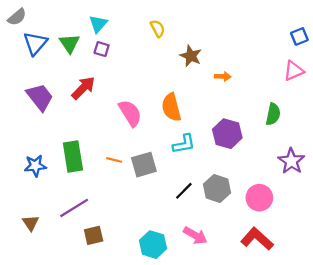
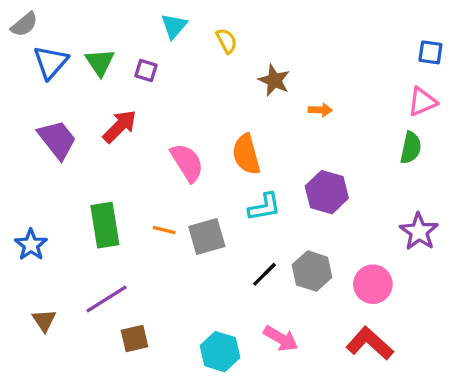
cyan triangle: (98, 24) -> (174, 26), moved
blue square: (299, 36) -> (430, 52), turned 30
green semicircle: (273, 114) -> (411, 148), moved
blue star: (35, 166) -> (31, 245), moved, turned -30

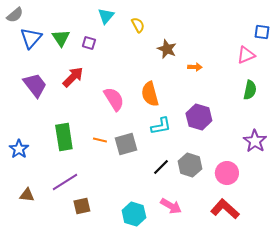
pink triangle: (422, 102) -> (246, 55), moved
brown triangle: (44, 320) -> (27, 195), turned -49

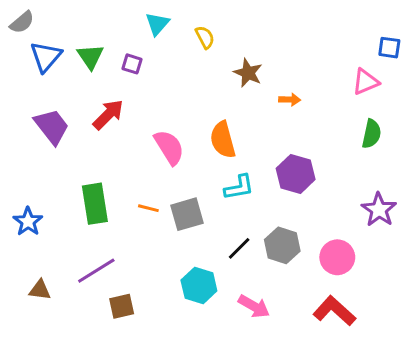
cyan hexagon: (134, 214) -> (199, 286), moved

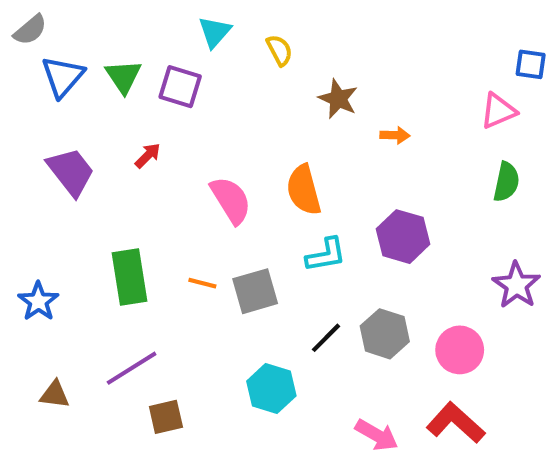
purple square: (132, 64) -> (180, 87), size x1.5
red arrow: (108, 114) -> (148, 155), size x0.6
pink arrow: (254, 306) -> (377, 435), moved

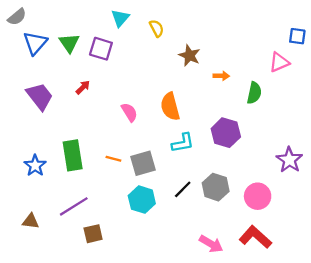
green semicircle: (506, 182) -> (254, 93), moved
pink semicircle: (231, 200) -> (129, 112), size x0.7
blue star: (38, 301) -> (35, 166), moved
cyan hexagon: (271, 388) -> (142, 200), moved

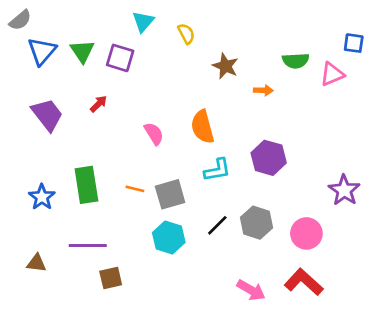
green semicircle: (254, 93) -> (296, 61), moved, turned 75
purple line: (74, 206) -> (88, 246), turned 32

